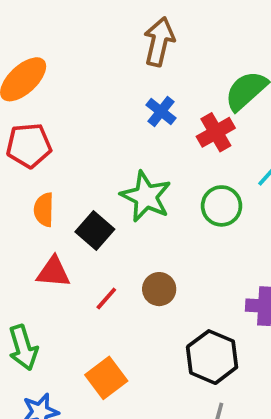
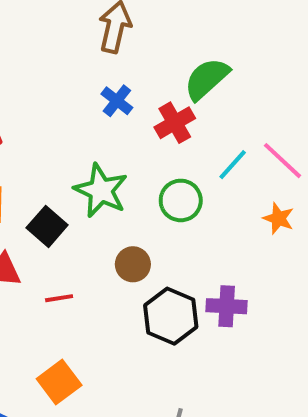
brown circle: (159, 289) -> (133, 264), moved
red line: (106, 299) -> (59, 298), turned 40
black hexagon: (212, 357) -> (171, 316), moved

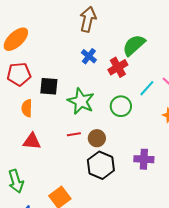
black square: (47, 226) -> (49, 86), moved, turned -36
red line: (59, 298) -> (74, 134), moved
black hexagon: (171, 316) -> (101, 165), moved

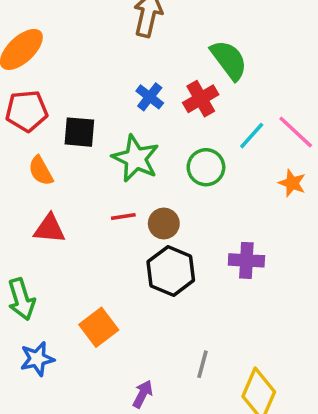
green semicircle: (134, 45) -> (229, 60), turned 95
blue cross: (89, 56) -> (150, 97), moved
orange semicircle: (27, 108) -> (41, 171), turned -30

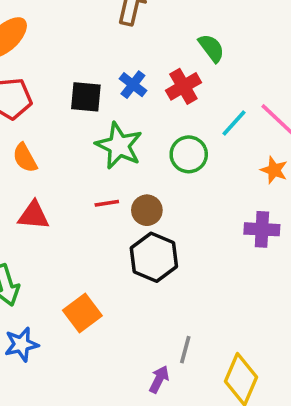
green semicircle: (229, 60) -> (211, 48), size x0.7
black square: (79, 132) -> (86, 97), moved
purple cross: (246, 260) -> (262, 229), moved
purple arrow: (143, 394) -> (159, 379), moved

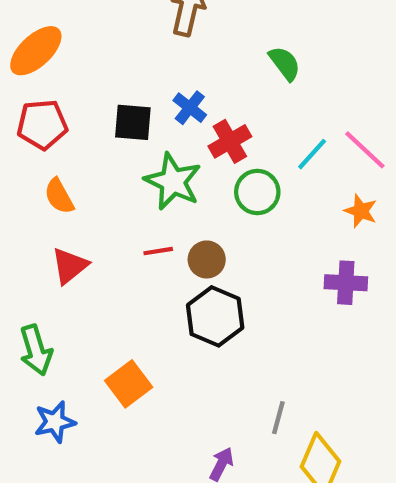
red cross: (183, 86) -> (230, 141), moved
red triangle: (34, 215) -> (70, 266), turned -44
gray line: (185, 350) -> (278, 418), moved

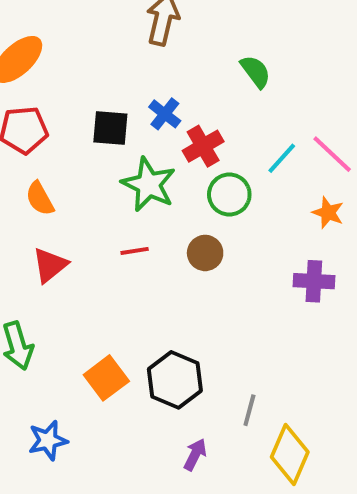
brown circle: (207, 259) -> (205, 253), moved
black hexagon: (215, 316) -> (175, 380), moved
blue star: (55, 422) -> (48, 440), moved

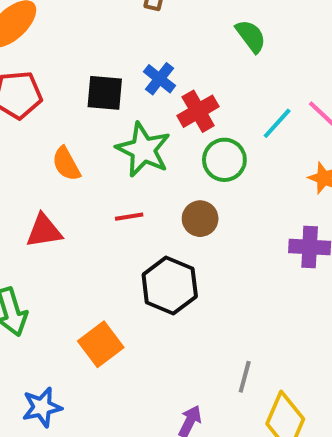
orange semicircle: (40, 199) -> (66, 164), moved
red triangle: (50, 265) -> (44, 231), turned 30
black hexagon: (175, 380) -> (170, 286), moved

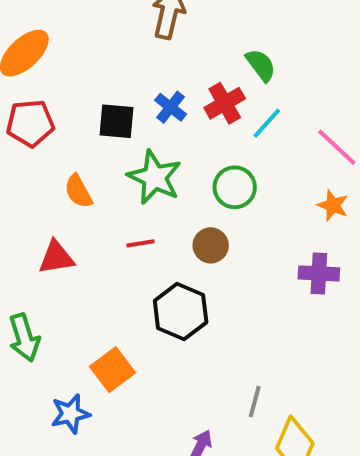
red cross: (198, 111) -> (225, 103), moved
cyan line: (277, 123) -> (267, 123), moved
blue star: (42, 407) -> (70, 414), moved

